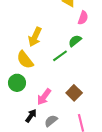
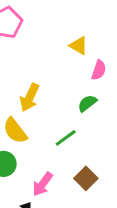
green line: (60, 56) -> (66, 138), moved

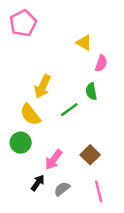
green semicircle: (87, 103) -> (91, 91), turned -63
green line: (66, 138) -> (69, 110), moved

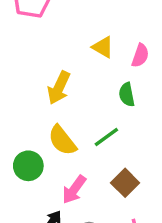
yellow triangle: (84, 43) -> (103, 47), moved
green line: (69, 110) -> (106, 137), moved
yellow semicircle: (30, 115) -> (62, 140), moved

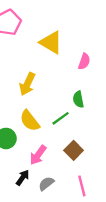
yellow triangle: (103, 47) -> (51, 42), moved, size x1.5
green semicircle: (127, 95) -> (78, 99), moved

